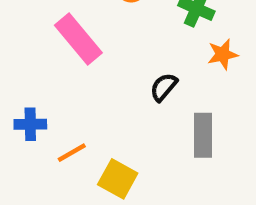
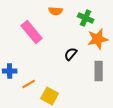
orange star: (223, 54) -> (98, 39), size x1.5
gray rectangle: (203, 135) -> (99, 71), moved

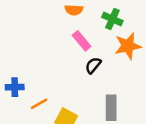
pink rectangle: (32, 32) -> (82, 41), moved, size x0.7
gray rectangle: (99, 71) -> (111, 108), moved

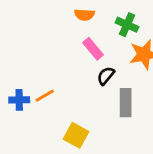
orange line: (39, 104) -> (45, 96), moved
gray rectangle: (111, 108) -> (126, 103), moved

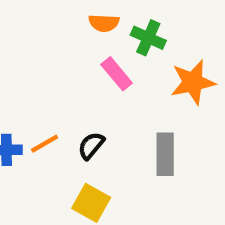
green cross: (127, 25) -> (148, 38), moved
black semicircle: (106, 76) -> (91, 146), moved

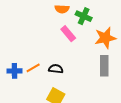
black semicircle: (91, 146) -> (56, 69), turned 56
gray rectangle: (165, 154) -> (104, 66), moved

